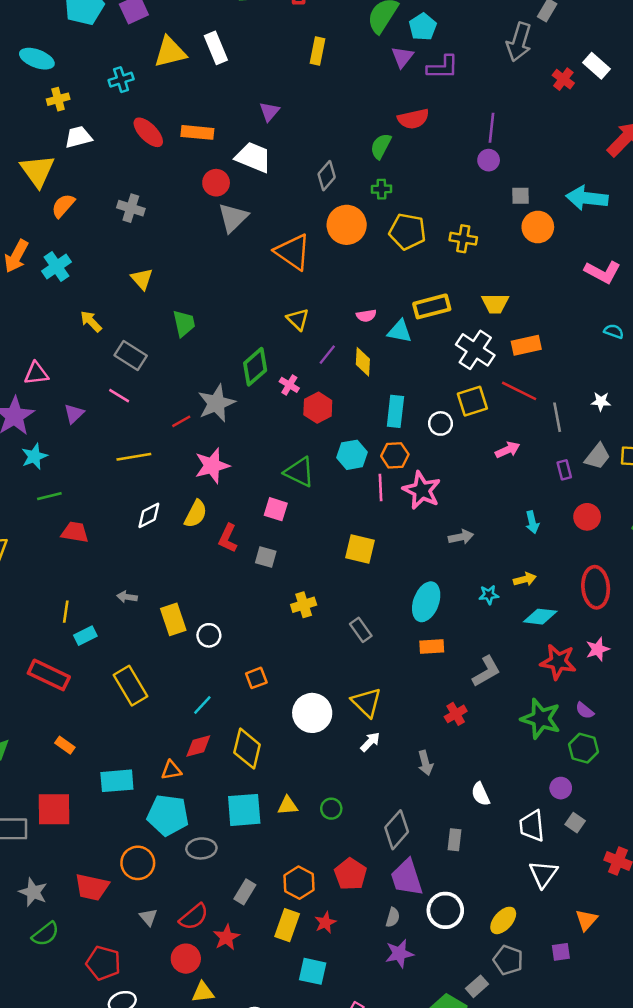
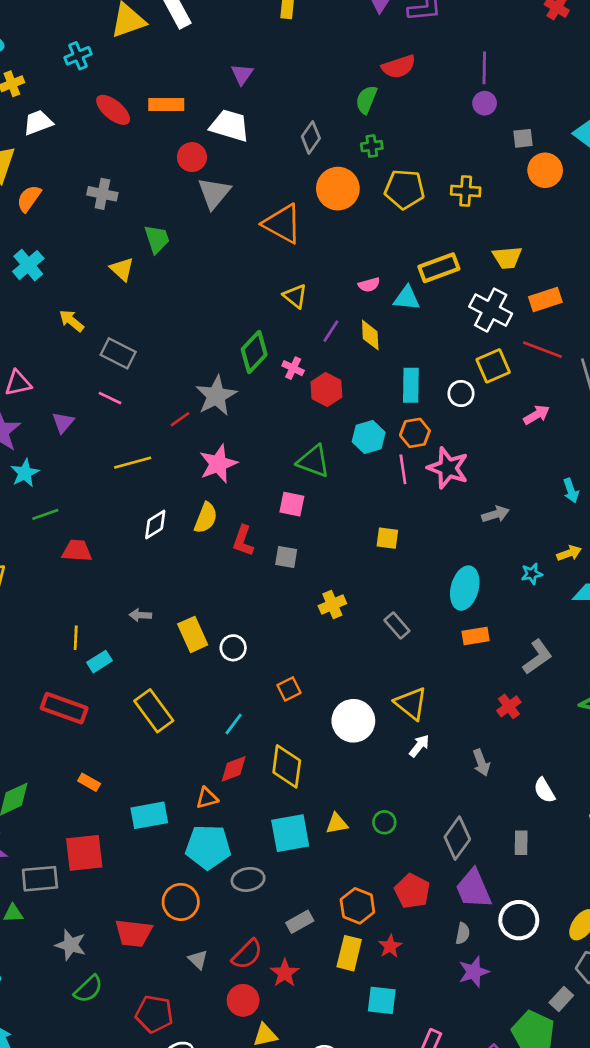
green trapezoid: (184, 323) -> (157, 239), moved
yellow square: (360, 549) -> (387, 538), size x0.7
gray rectangle: (245, 892) -> (300, 922), turned 35

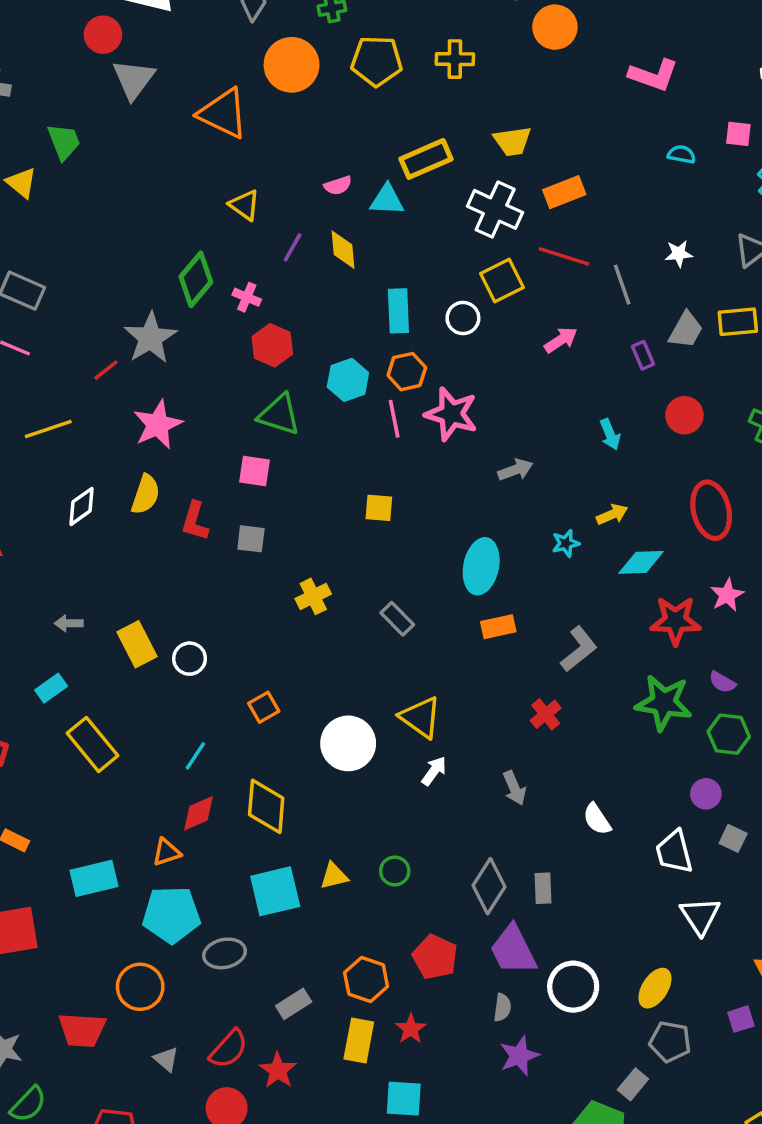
red hexagon: (326, 390) -> (272, 345), moved
cyan rectangle: (99, 662) -> (51, 688), moved
gray rectangle: (521, 843) -> (543, 888), moved

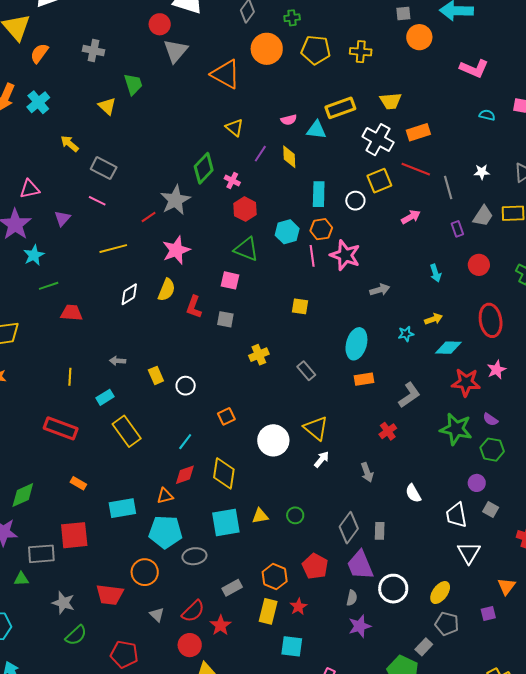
yellow rectangle: (137, 644) -> (156, 375), size x0.7

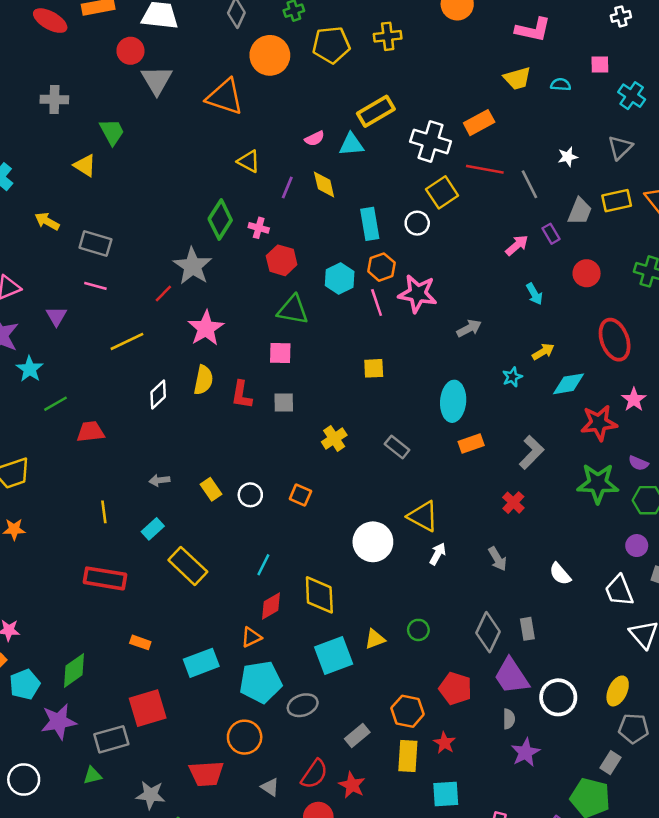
yellow trapezoid: (391, 101) -> (517, 78), moved
pink arrow: (411, 217) -> (517, 245), moved
orange square: (226, 416) -> (300, 495), moved, turned -30

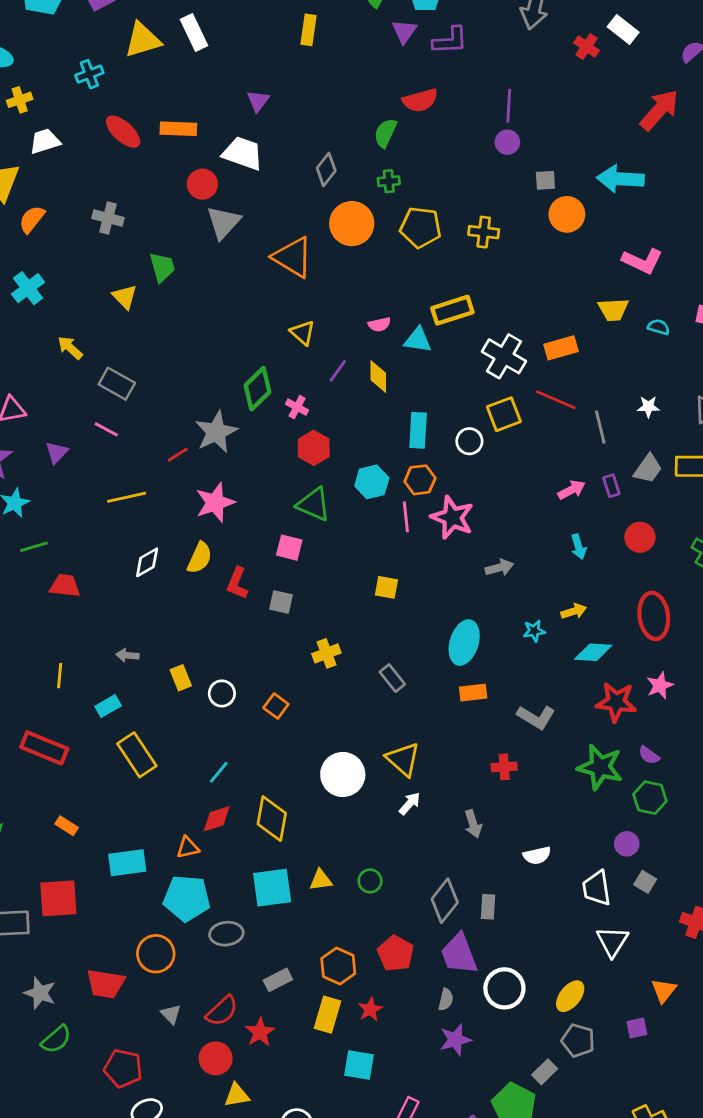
gray L-shape: (531, 452) -> (536, 717), turned 64
red cross: (513, 503) -> (504, 767), turned 30
white semicircle: (560, 574) -> (537, 855), turned -75

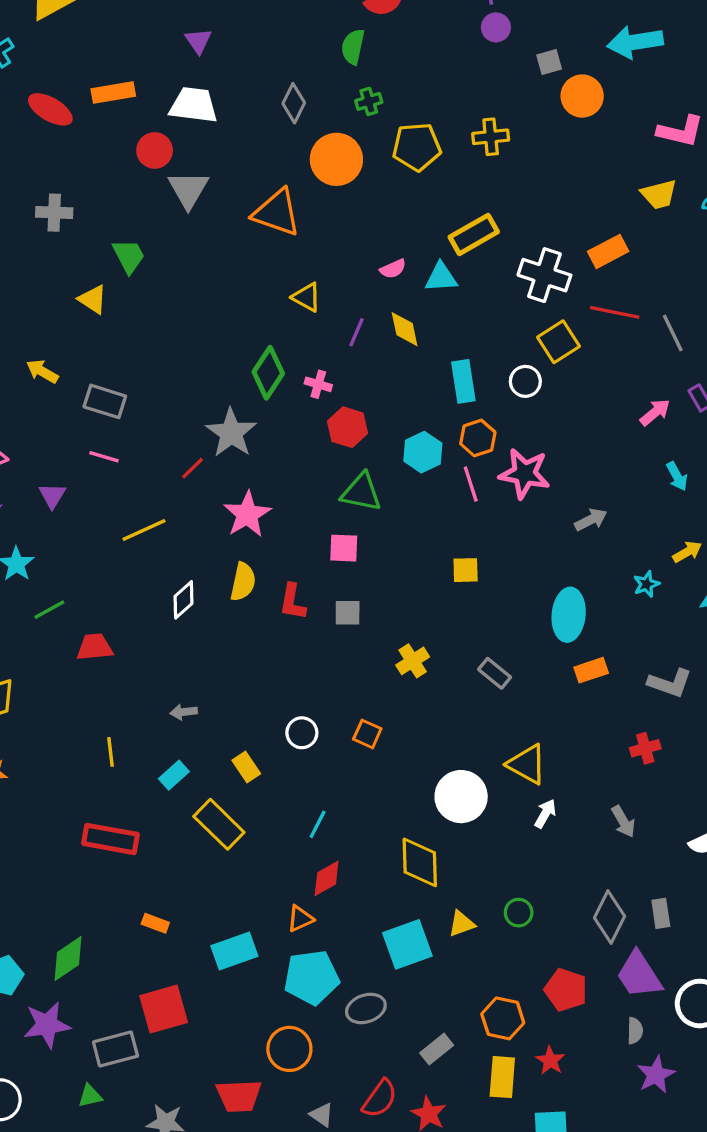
yellow rectangle: (181, 678) -> (246, 767), moved
yellow diamond: (272, 819) -> (420, 862), moved

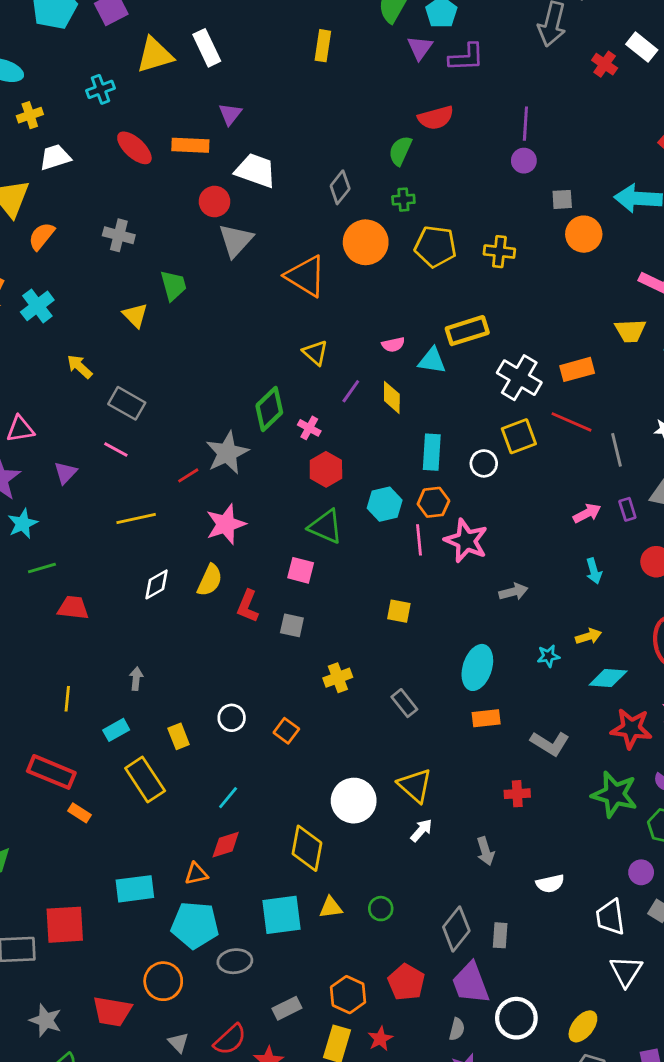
purple triangle: (198, 41) -> (230, 114), moved
gray arrow: (184, 712) -> (136, 679), turned 90
orange rectangle: (155, 923) -> (79, 813), moved

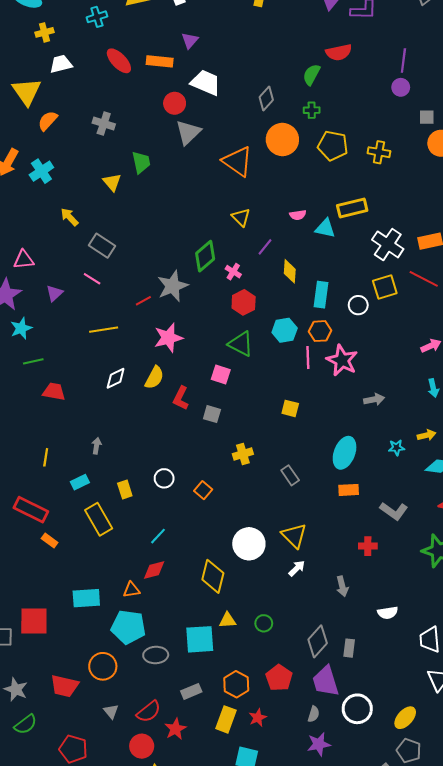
yellow diamond: (392, 397) -> (290, 271), moved
cyan square: (282, 915) -> (200, 639), moved

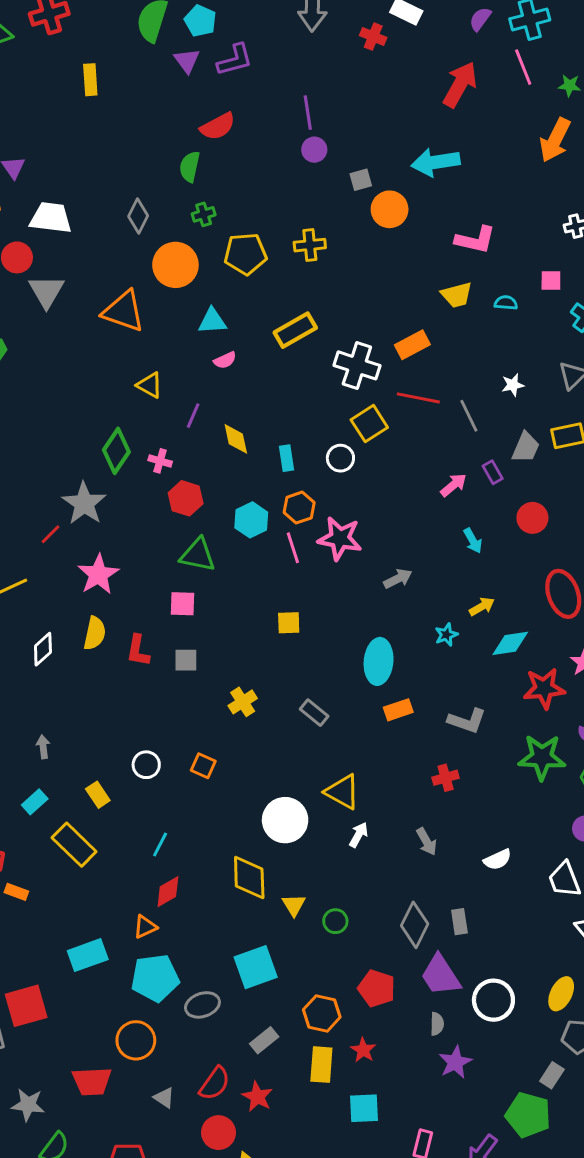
cyan triangle: (325, 228) -> (212, 321), moved
cyan rectangle: (321, 295) -> (287, 458), size x0.7
yellow triangle: (228, 620) -> (294, 905), moved, turned -42

